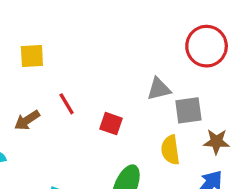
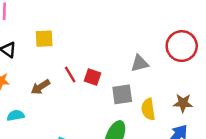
red circle: (207, 46) -> (182, 46), moved
gray square: (188, 110) -> (122, 94), moved
red square: (111, 124) -> (92, 77), moved

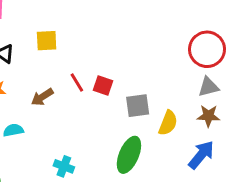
gray triangle: (140, 63) -> (208, 87), moved
yellow semicircle: (148, 109) -> (168, 123), turned -150

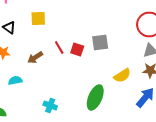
gray square: (138, 106) -> (100, 42), moved
yellow semicircle: (168, 123) -> (122, 76), turned 36

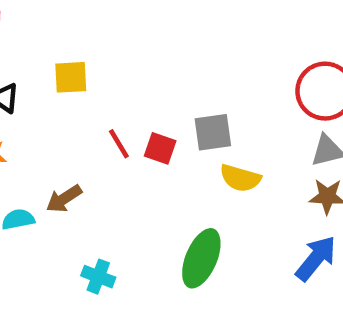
brown arrow: (35, 58) -> (64, 199), moved
yellow semicircle: (122, 76) -> (240, 178), moved, turned 48

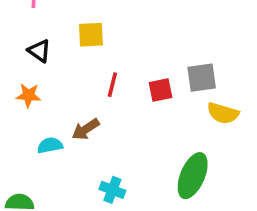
red line: (119, 144) -> (112, 85), moved, turned 45
red square: (160, 148) -> (161, 90), turned -30

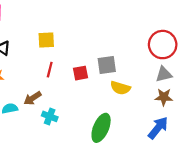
yellow square: (91, 35) -> (46, 40), moved
cyan cross: (112, 190) -> (50, 116), moved

